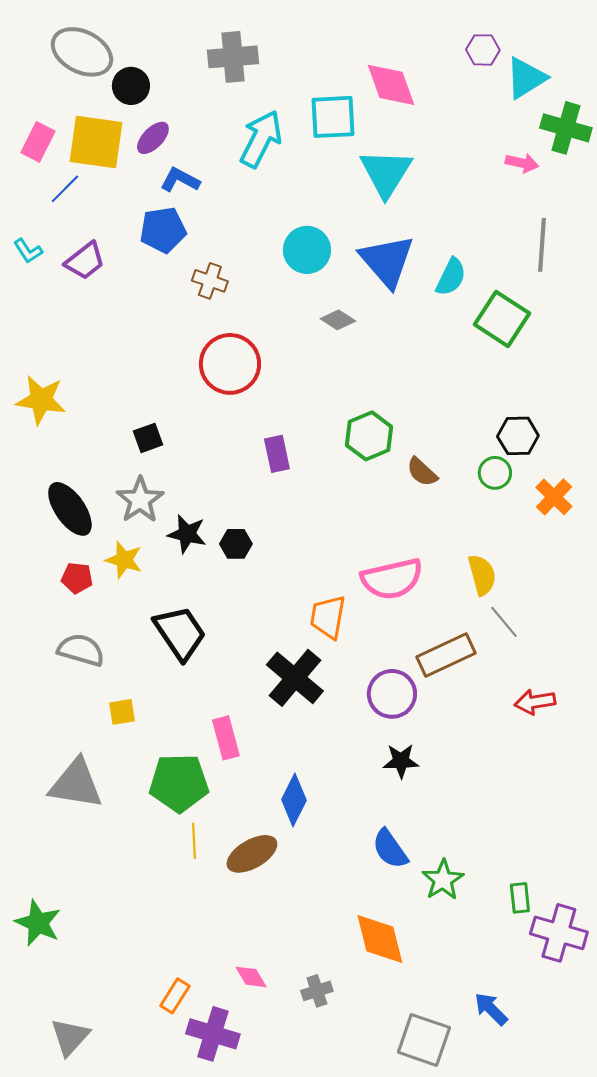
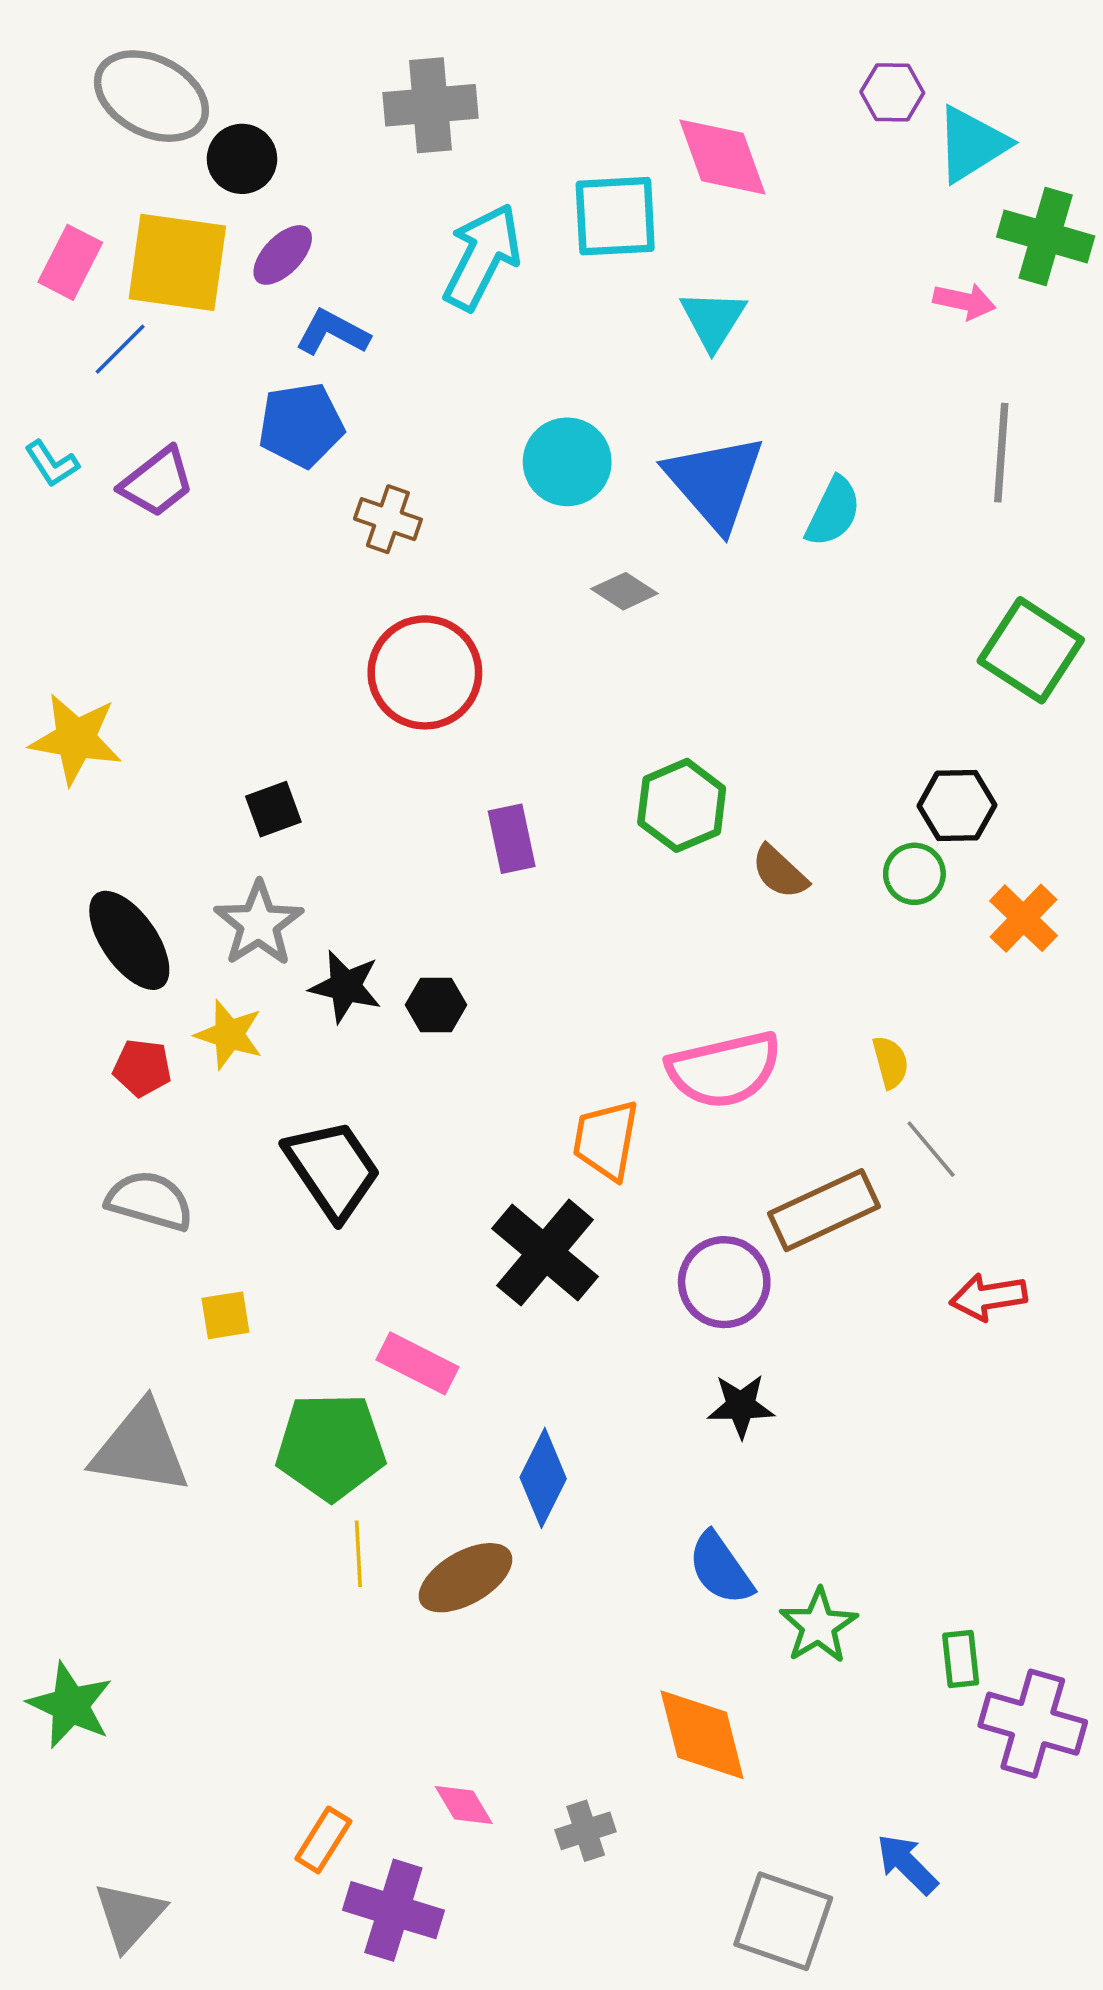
cyan triangle: (386, 173) -> (713, 320), size x0.7
green square: (502, 319) -> (1031, 650), moved
yellow semicircle: (482, 575) -> (890, 1062), size x0.7
pink rectangle: (226, 738) -> (418, 1363), turned -48

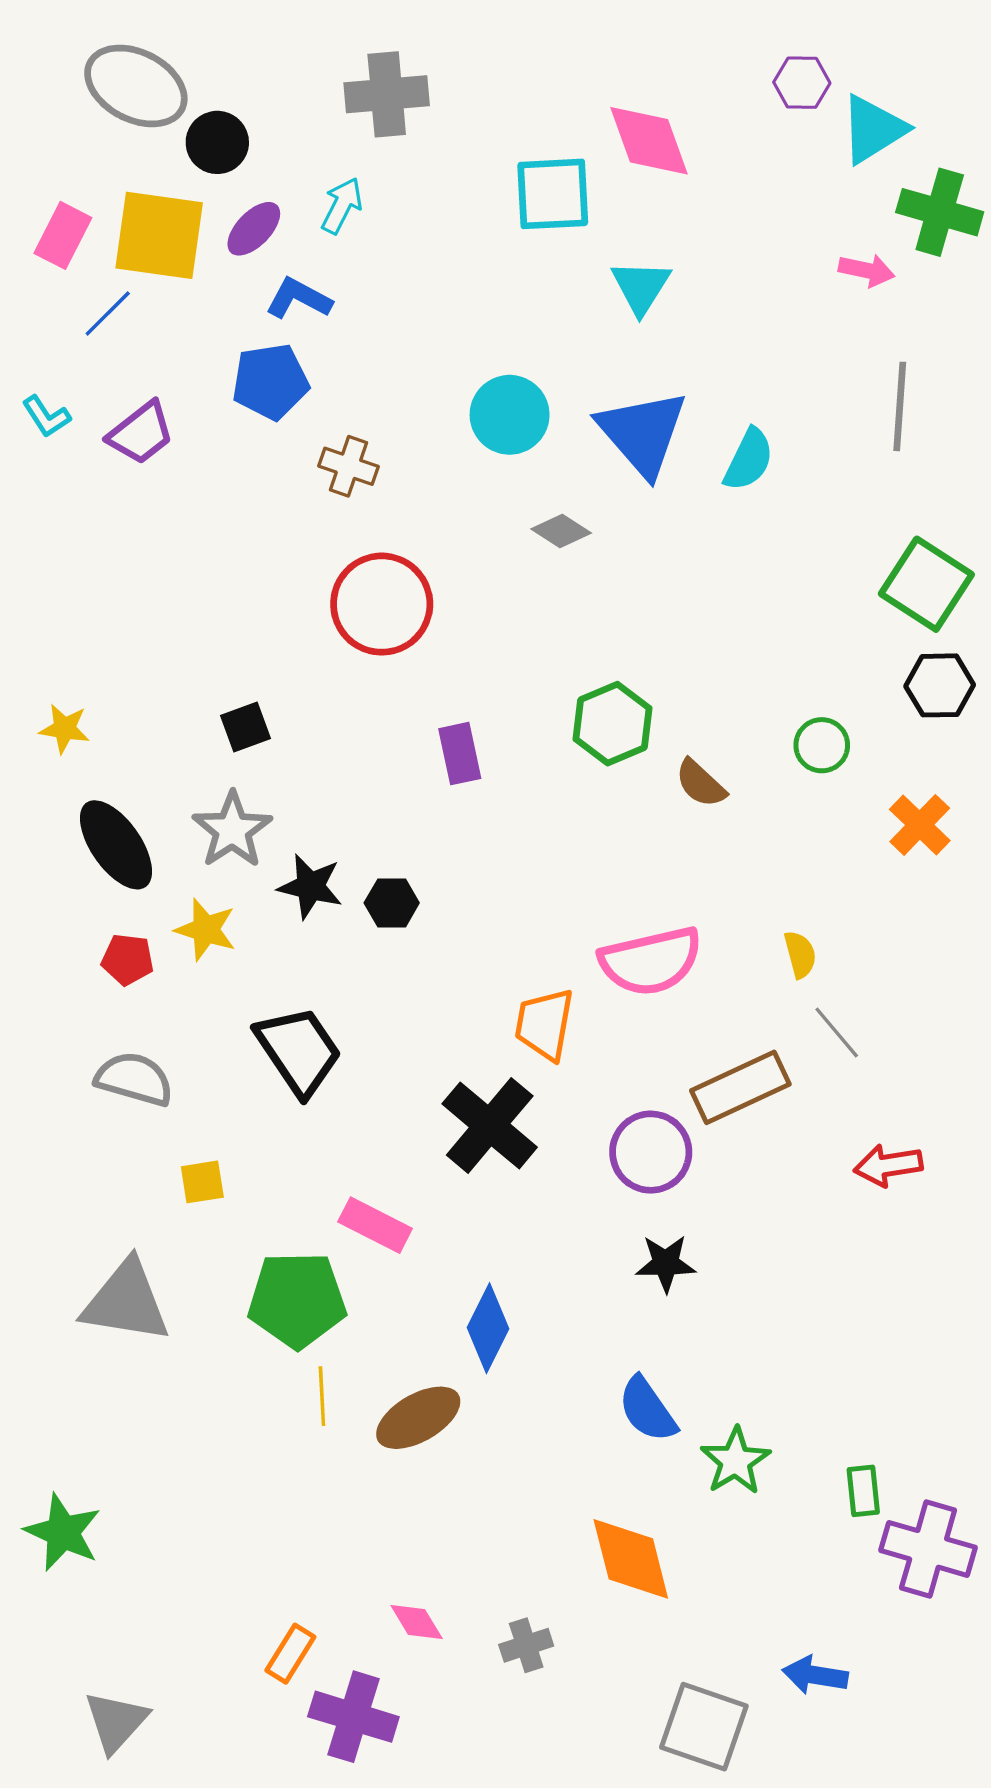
cyan arrow: (482, 257) -> (342, 206), moved, size x0.6
yellow star: (76, 739) -> (65, 729), moved, size x0.6
black hexagon: (957, 805) -> (940, 685), moved
green circle: (914, 874) -> (822, 745), moved
blue arrow: (907, 1864) -> (815, 1675), turned -36

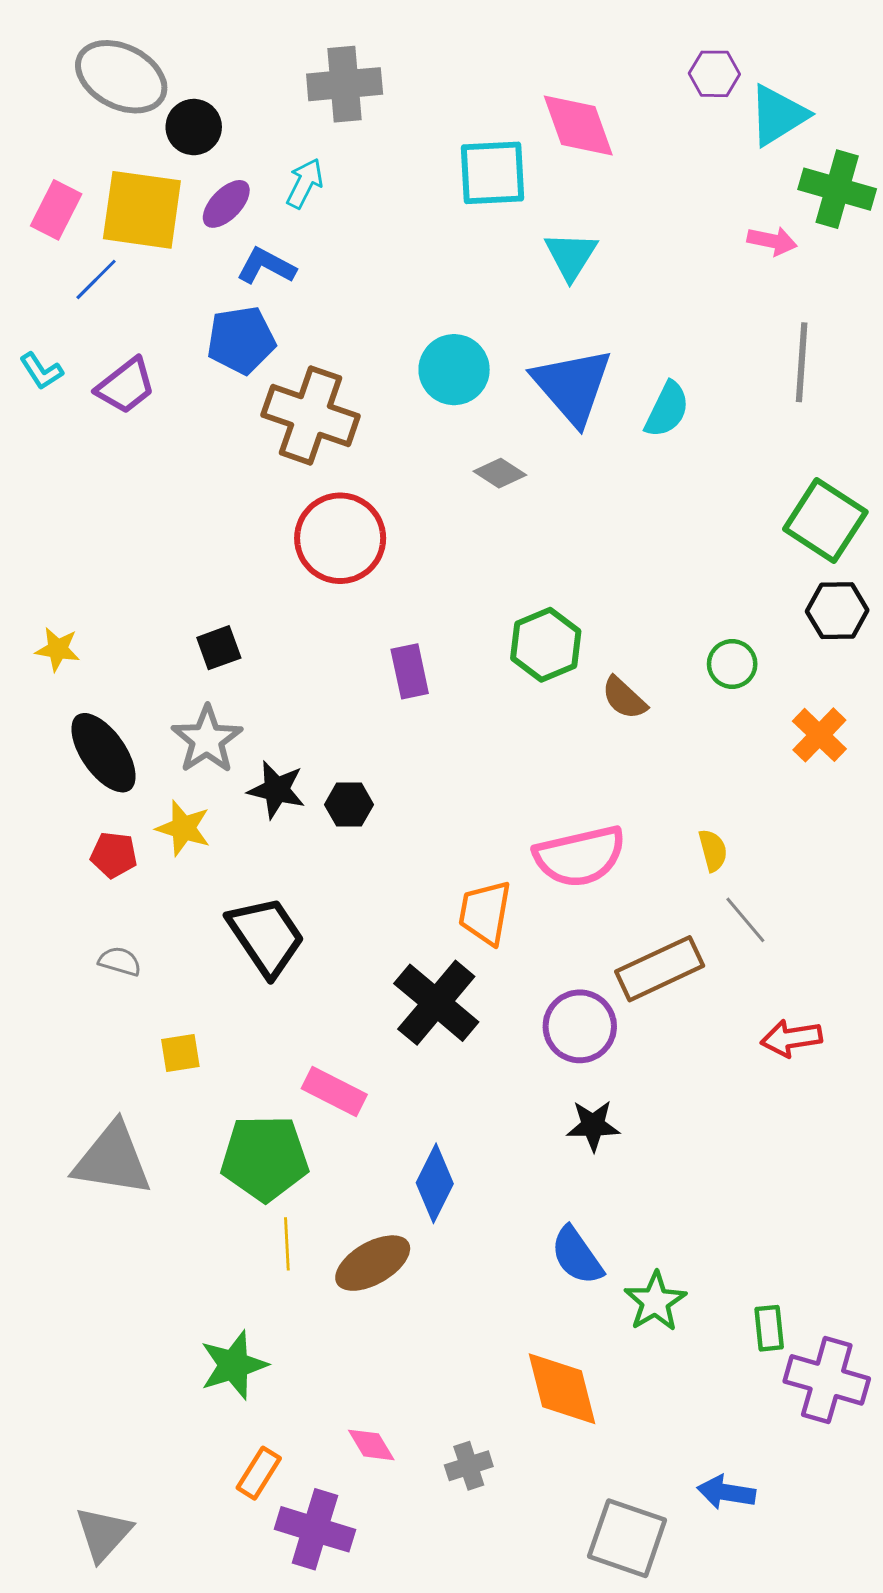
brown cross: (348, 466) -> (311, 415), size x1.8
gray semicircle: (134, 1079) -> (120, 961), size x0.6
green star: (63, 1532) -> (234, 1365), moved, turned 30

